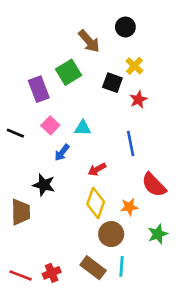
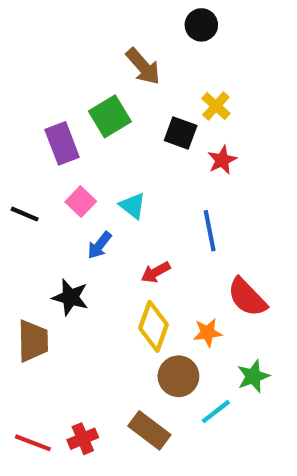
black circle: (125, 27) -> (201, 25), moved
cyan triangle: (83, 128) -> (133, 206), turned 36
cyan line: (121, 266) -> (216, 412), moved, turned 48

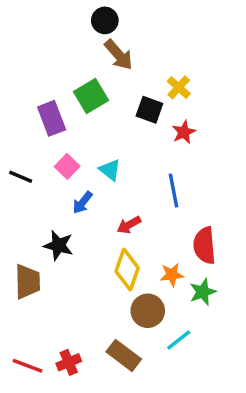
black circle: (201, 25) -> (105, 20), moved
red semicircle: (247, 297) -> (204, 245), turned 39
green star: (253, 376) -> (203, 292), moved

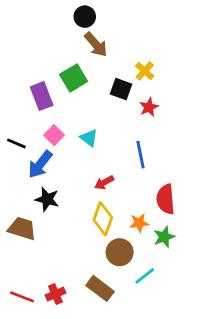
blue arrow: (82, 203) -> (40, 164), moved, size x1.5
brown trapezoid: (27, 282) -> (22, 229), turned -72

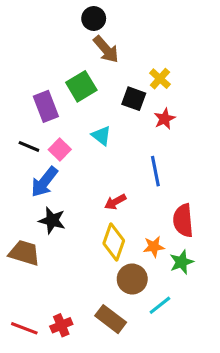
cyan triangle: (89, 138) -> (101, 136), moved
black line: (16, 143) -> (29, 146), moved

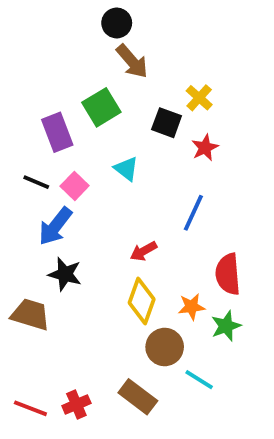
blue line: (155, 171) -> (193, 213), turned 36
cyan line: (160, 305) -> (199, 380), turned 70

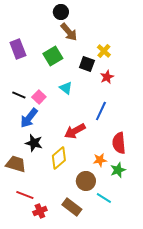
purple rectangle: (57, 132) -> (18, 49), moved
red arrow: (144, 251) -> (75, 131), size x1.5
yellow diamond: (142, 301) -> (59, 158), moved, turned 30
red line: (30, 408) -> (25, 195), moved

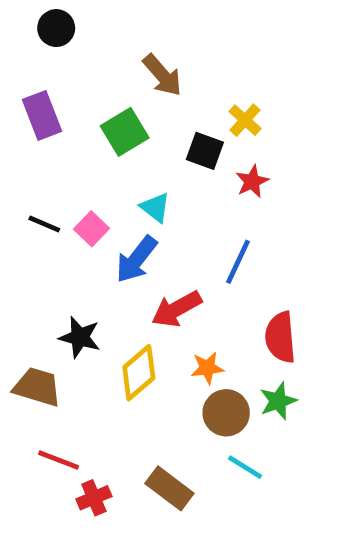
black circle: (61, 12) -> (56, 28), moved
blue arrow: (29, 118) -> (136, 259), moved
orange star: (100, 160) -> (207, 368), moved
brown circle: (86, 181) -> (226, 413), moved

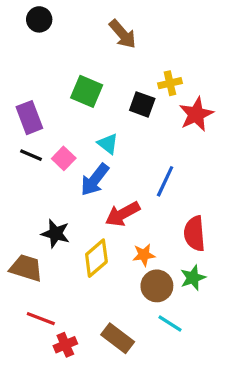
brown arrow: (162, 75) -> (123, 34), moved
purple rectangle: (42, 115) -> (29, 118), moved
yellow cross: (245, 120) -> (170, 83), turned 35
green square: (125, 132) -> (87, 91), turned -36
red star: (252, 181) -> (196, 114), moved, size x1.5

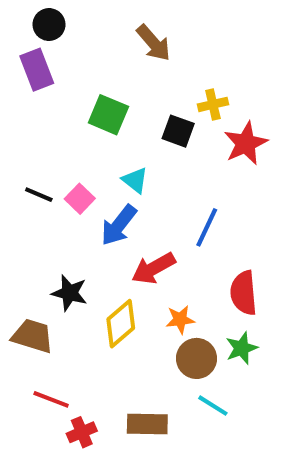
purple rectangle: (29, 118) -> (37, 70), moved
brown rectangle: (118, 338) -> (147, 424), turned -36

